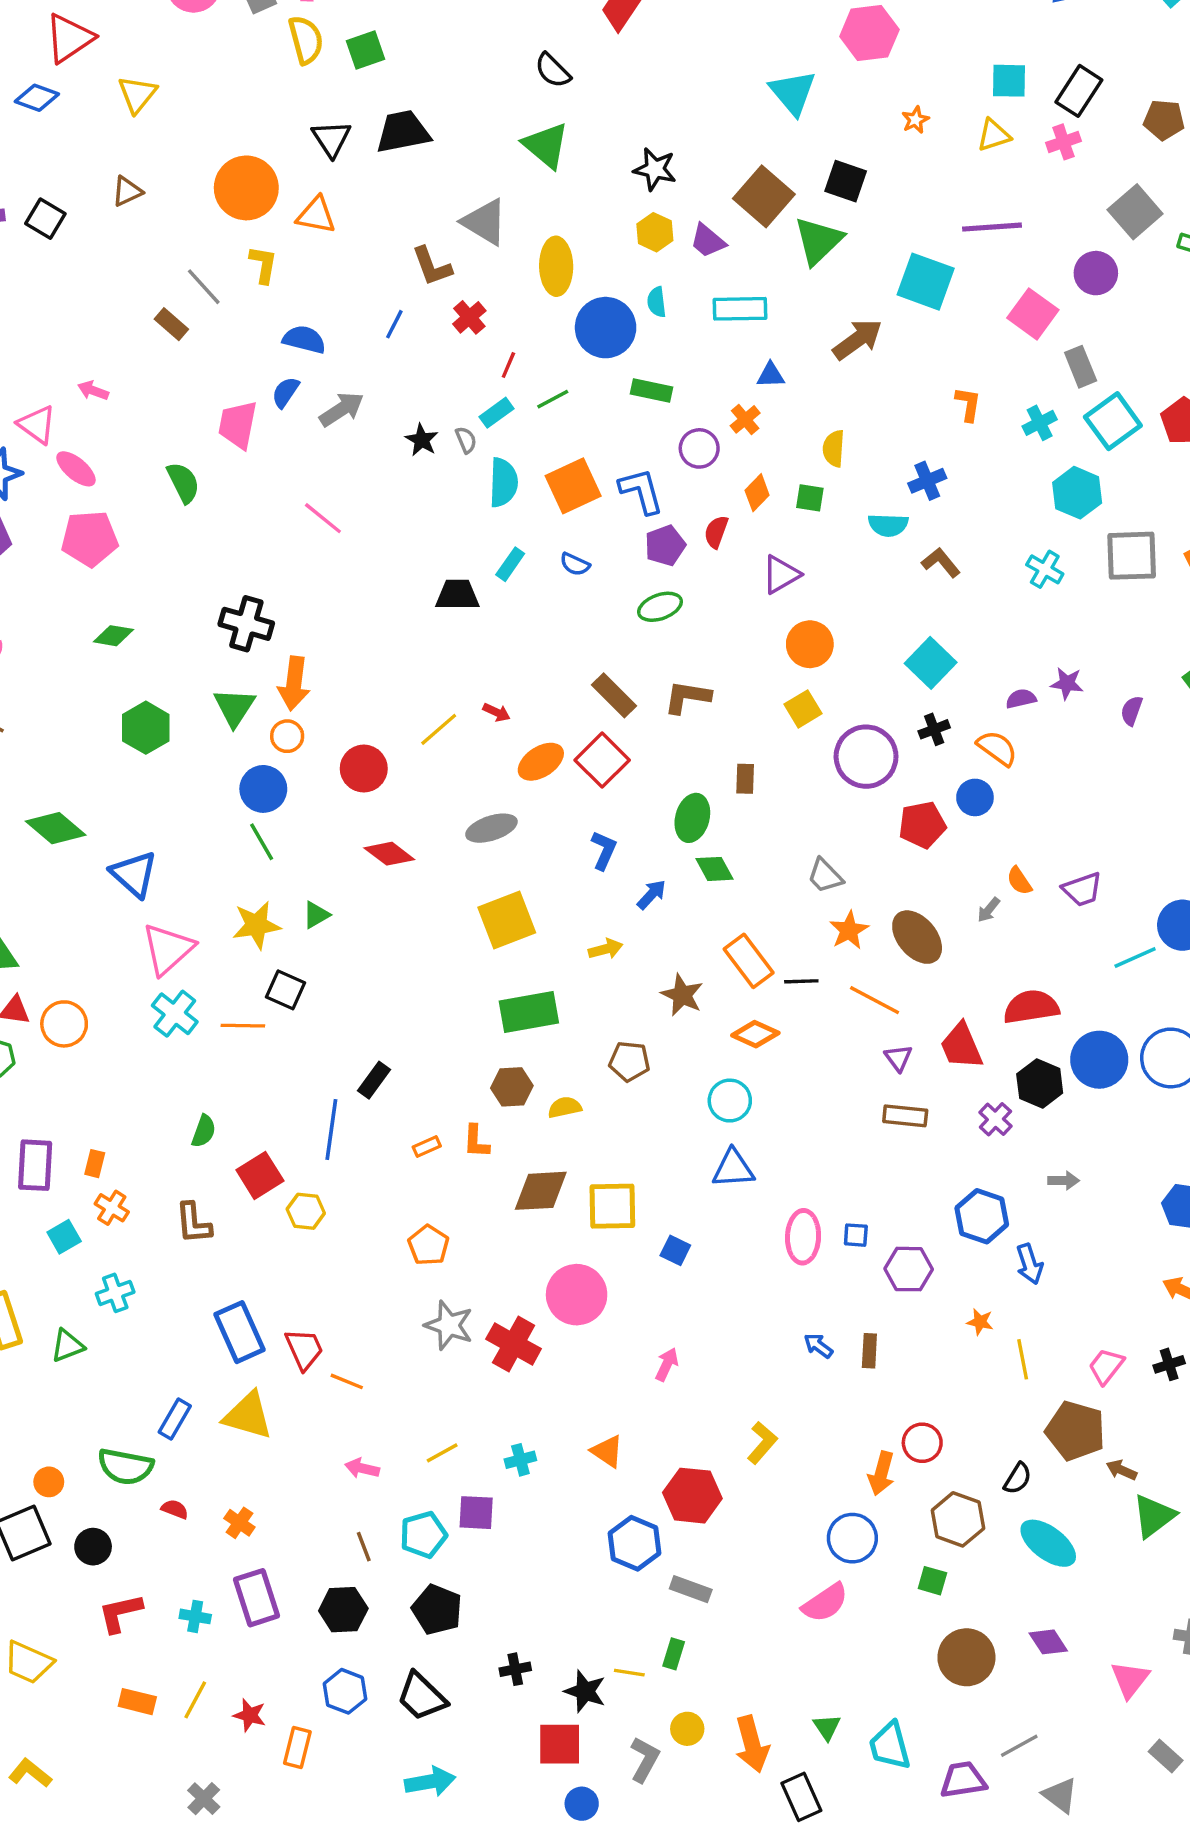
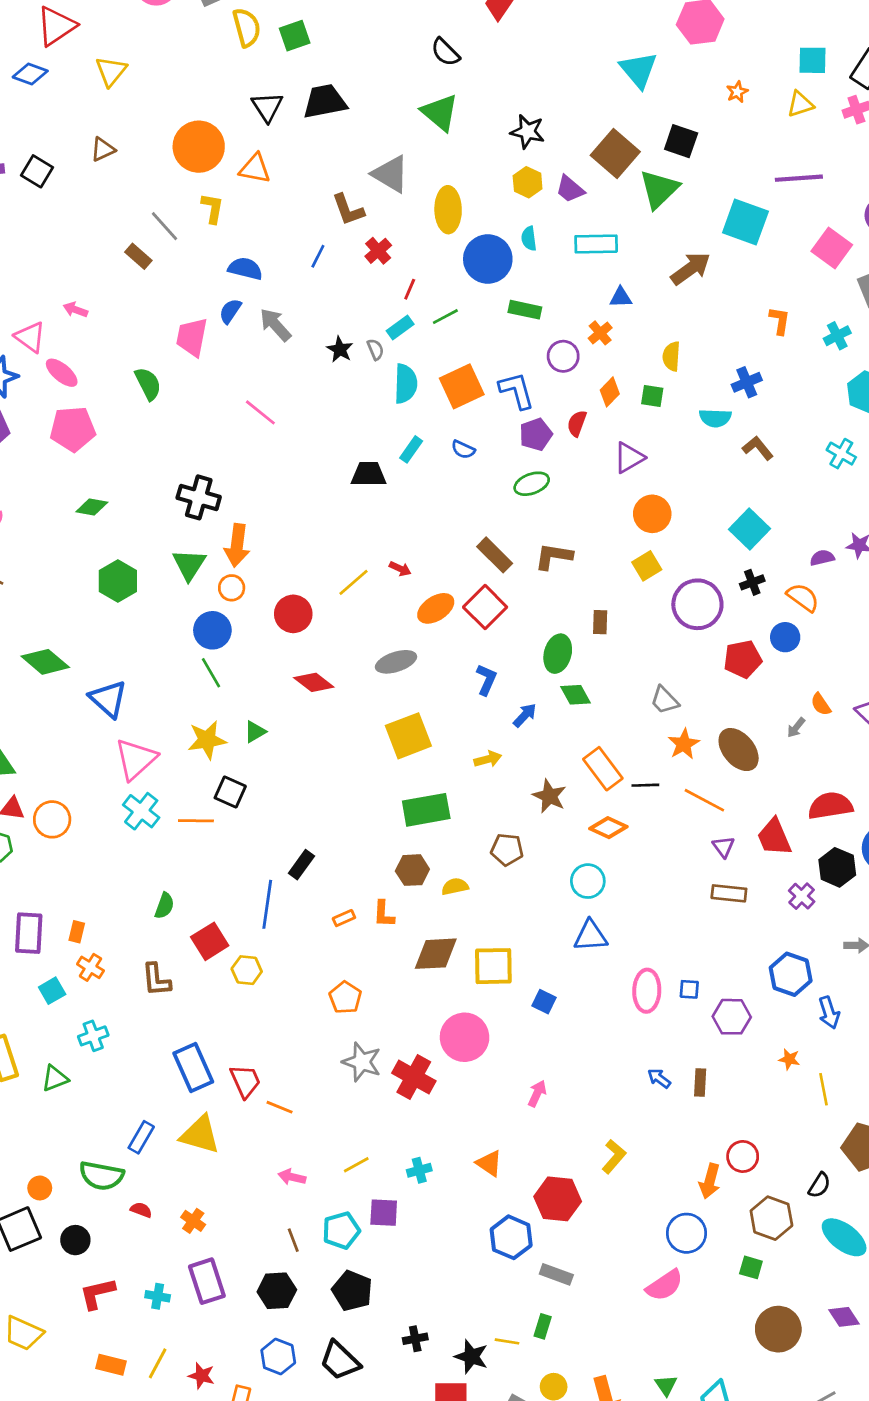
gray arrow: (342, 409) -> (275, 325), turned -99

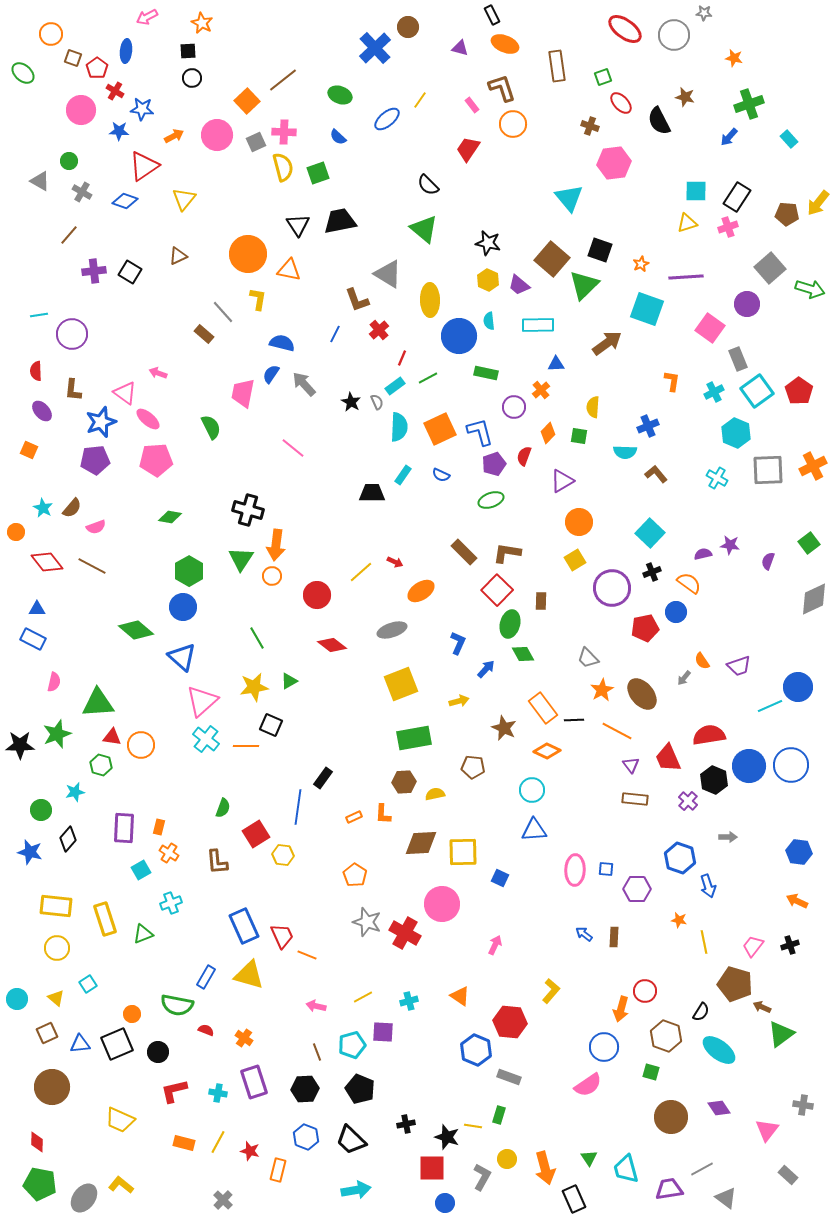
orange star: (737, 92) -> (641, 264), moved
red square: (485, 607) -> (497, 590), moved
blue circle: (212, 630) -> (183, 607), moved

